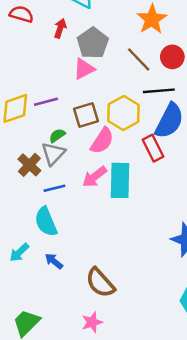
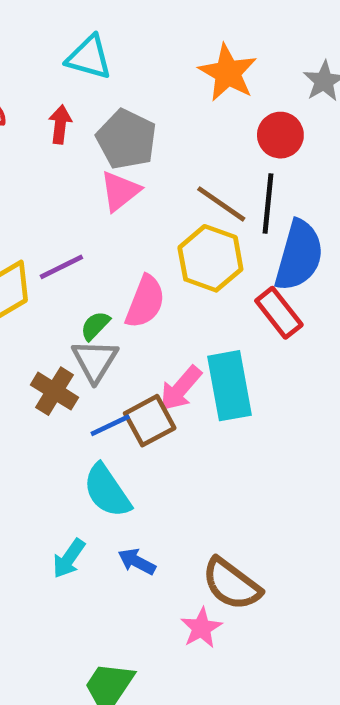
brown line: (139, 59) -> (221, 204), moved
black line: (159, 91) -> (268, 204), turned -68
brown square: (86, 115) -> (150, 421), moved
pink semicircle: (102, 141) -> (145, 302), moved
pink star: (92, 322) -> (201, 628), moved

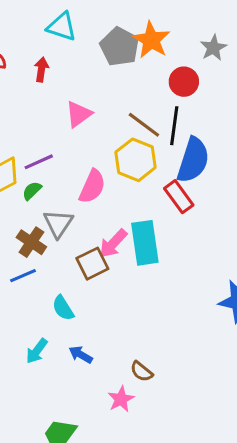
gray pentagon: (126, 139) -> (120, 47), moved
green semicircle: (95, 326) -> (32, 191), moved
blue line: (110, 425) -> (23, 276), moved
cyan semicircle: (107, 491) -> (63, 308), size x0.7
brown semicircle: (232, 584) -> (142, 371), size x0.6

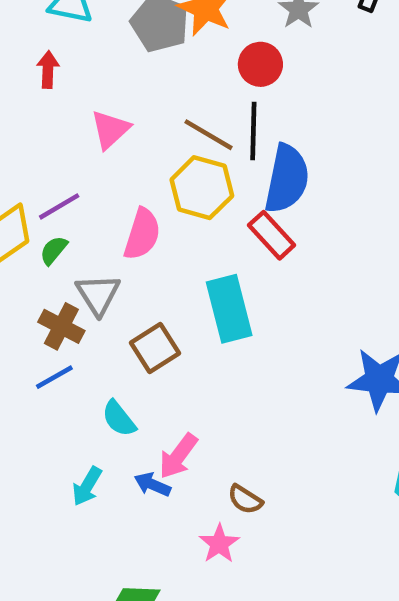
pink arrow: (113, 243) -> (178, 456), moved

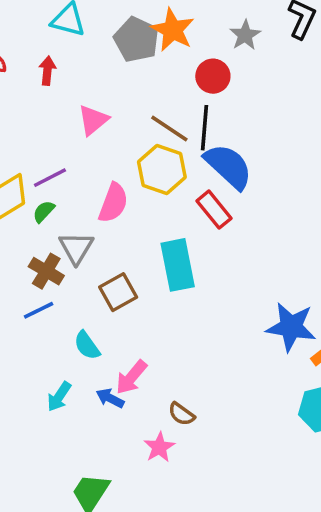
blue semicircle: (287, 179) -> (228, 166), turned -62

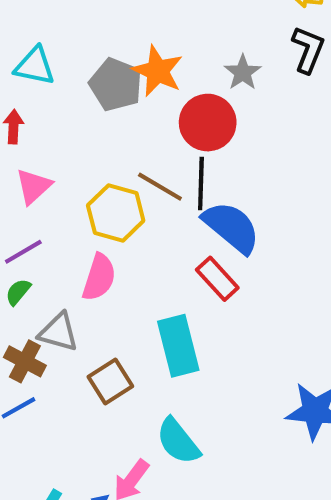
red circle: (213, 76) -> (208, 123), size x1.4
pink triangle: (93, 120) -> (34, 186), moved
yellow hexagon: (162, 169) -> (116, 213), moved
gray triangle: (76, 248) -> (58, 332), turned -42
cyan semicircle: (87, 345) -> (178, 441), moved, size x1.4

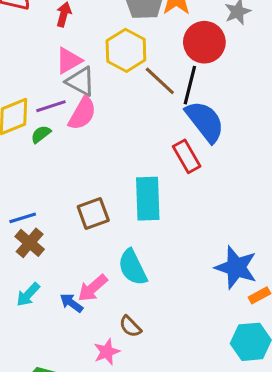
yellow hexagon: (116, 213) -> (126, 50), moved
pink semicircle: (99, 277) -> (82, 114), moved
gray triangle: (58, 332) -> (81, 81), moved
brown cross: (25, 361) -> (30, 243), moved

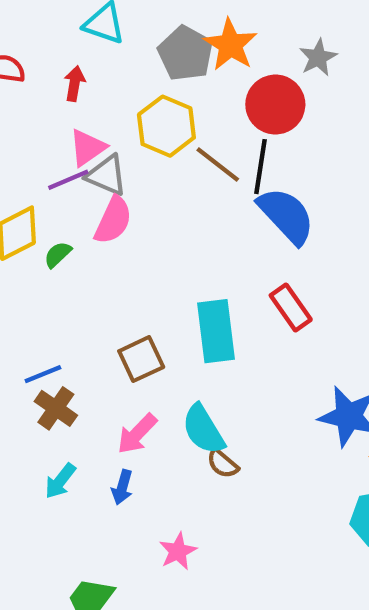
purple line: (51, 106) -> (68, 180), moved
red rectangle: (187, 156) -> (291, 307), moved
pink arrow: (93, 288) -> (137, 434), moved
blue arrow: (71, 303) -> (122, 487), turned -105
brown semicircle: (130, 326) -> (223, 464), moved

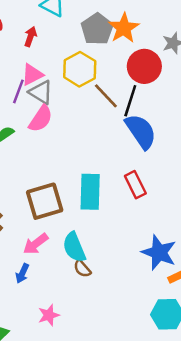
purple line: (68, 180) -> (18, 91), turned -55
brown square: (141, 359) -> (45, 201), size x1.4

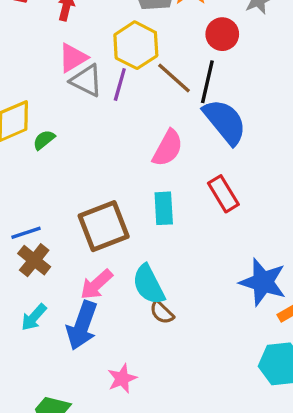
red circle: (144, 66) -> (222, 34), size x0.7
purple line: (18, 91) -> (120, 84), moved
pink semicircle: (41, 119) -> (168, 148), moved
cyan rectangle: (90, 192) -> (164, 208), size x0.7
blue arrow: (22, 273) -> (82, 325), size x1.8

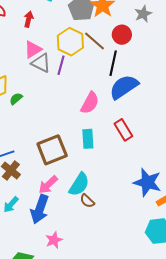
brown line: (174, 78) -> (94, 41), moved
blue semicircle: (225, 122) -> (124, 87), turned -84
cyan semicircle: (149, 285) -> (79, 184), turned -120
pink star: (122, 379) -> (54, 240), moved

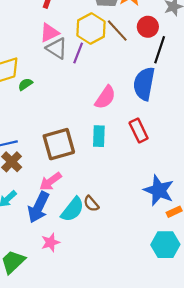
black line: (113, 63) -> (160, 50), moved
blue semicircle: (124, 87) -> (144, 84), turned -52
cyan semicircle: (79, 184) -> (72, 209), moved

